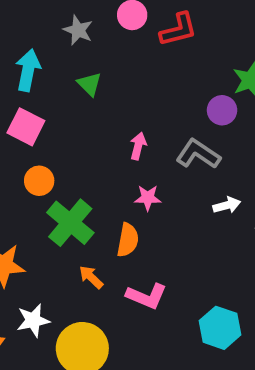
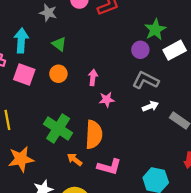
gray L-shape: (198, 154) -> (145, 80), moved
orange circle: (39, 181) -> (58, 74), moved
pink star: (148, 198) -> (107, 100), moved
orange semicircle: (128, 240) -> (94, 135), size x1.4

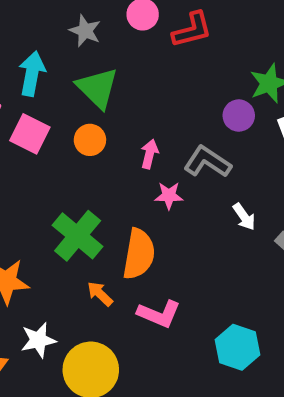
green triangle: (59, 44) -> (97, 88), size x1.6
gray L-shape: (145, 80) -> (207, 162), moved
white arrow: (150, 106) -> (244, 217), turned 70

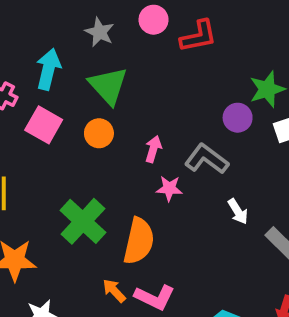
orange arrow: (100, 294) -> (114, 291), moved

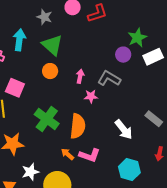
pink square: (44, 125) -> (15, 88), moved
white arrow: (238, 211) -> (124, 130), moved, size x1.5

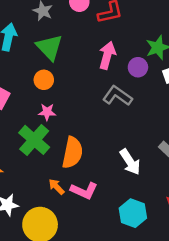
pink arrow: (80, 76) -> (107, 55), moved, size x1.5
pink star: (91, 96) -> (47, 112), moved

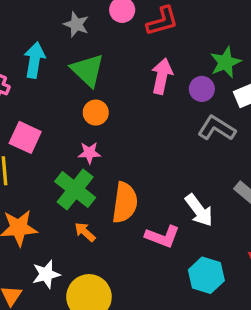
orange circle: (44, 80) -> (96, 113), moved
gray L-shape: (117, 96) -> (217, 128), moved
orange arrow: (56, 187) -> (85, 232), moved
pink L-shape: (84, 191) -> (162, 236), moved

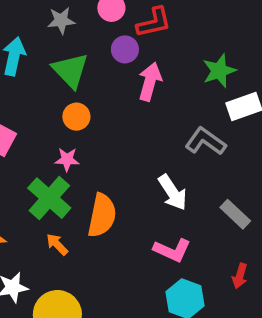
gray star: (76, 24) -> (61, 21), turned -30
purple circle: (202, 89) -> (125, 49), moved
white arrow: (199, 210) -> (172, 192), moved
pink L-shape: (162, 236) -> (172, 250), moved

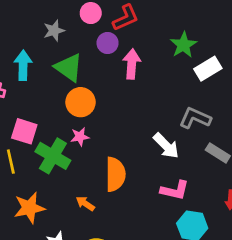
orange circle: (76, 117) -> (81, 102), size x1.4
gray L-shape: (205, 141) -> (195, 118), moved
green cross: (49, 198) -> (53, 156), moved

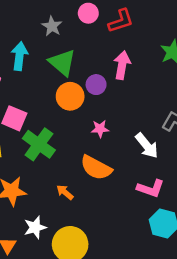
gray star: (54, 31) -> (52, 26), turned -30
purple circle: (108, 43) -> (96, 85), moved
pink star: (80, 137) -> (100, 129), moved
orange semicircle: (115, 174) -> (96, 168), turned 112

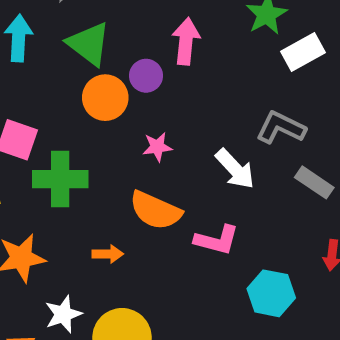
green cross: (39, 144) -> (60, 179), turned -32
pink L-shape: (151, 188) -> (217, 240), moved
orange arrow: (65, 192) -> (108, 254), turned 144

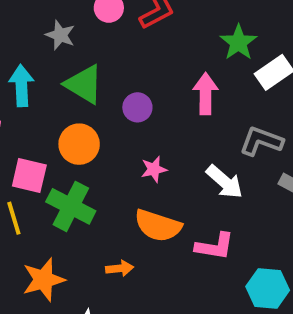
pink arrow: (186, 41) -> (205, 94), moved
orange circle: (105, 98) -> (79, 144), moved
green cross: (60, 179) -> (71, 206), turned 33

